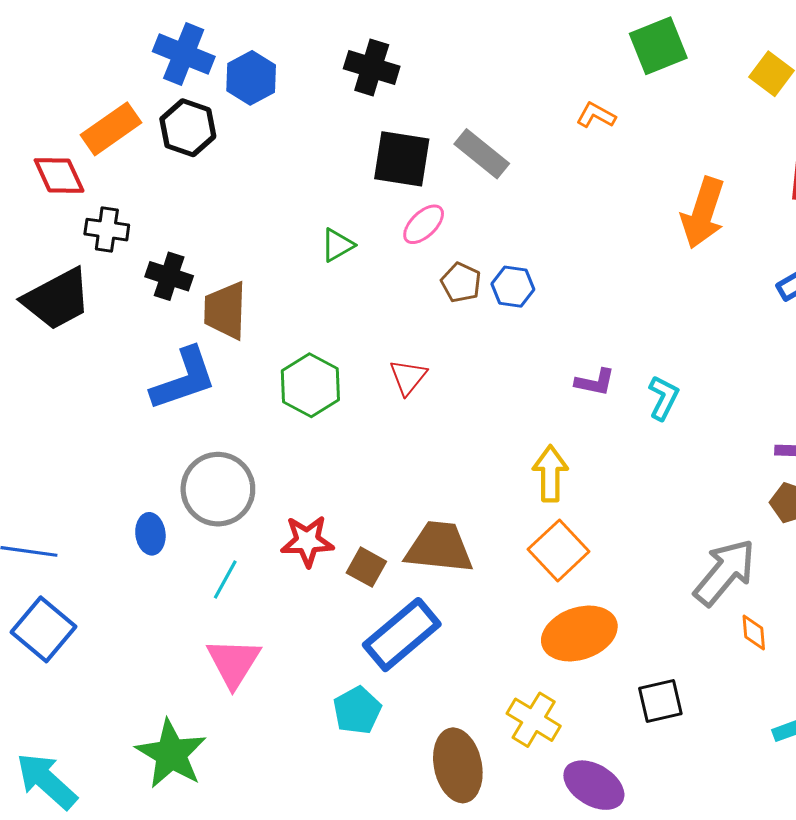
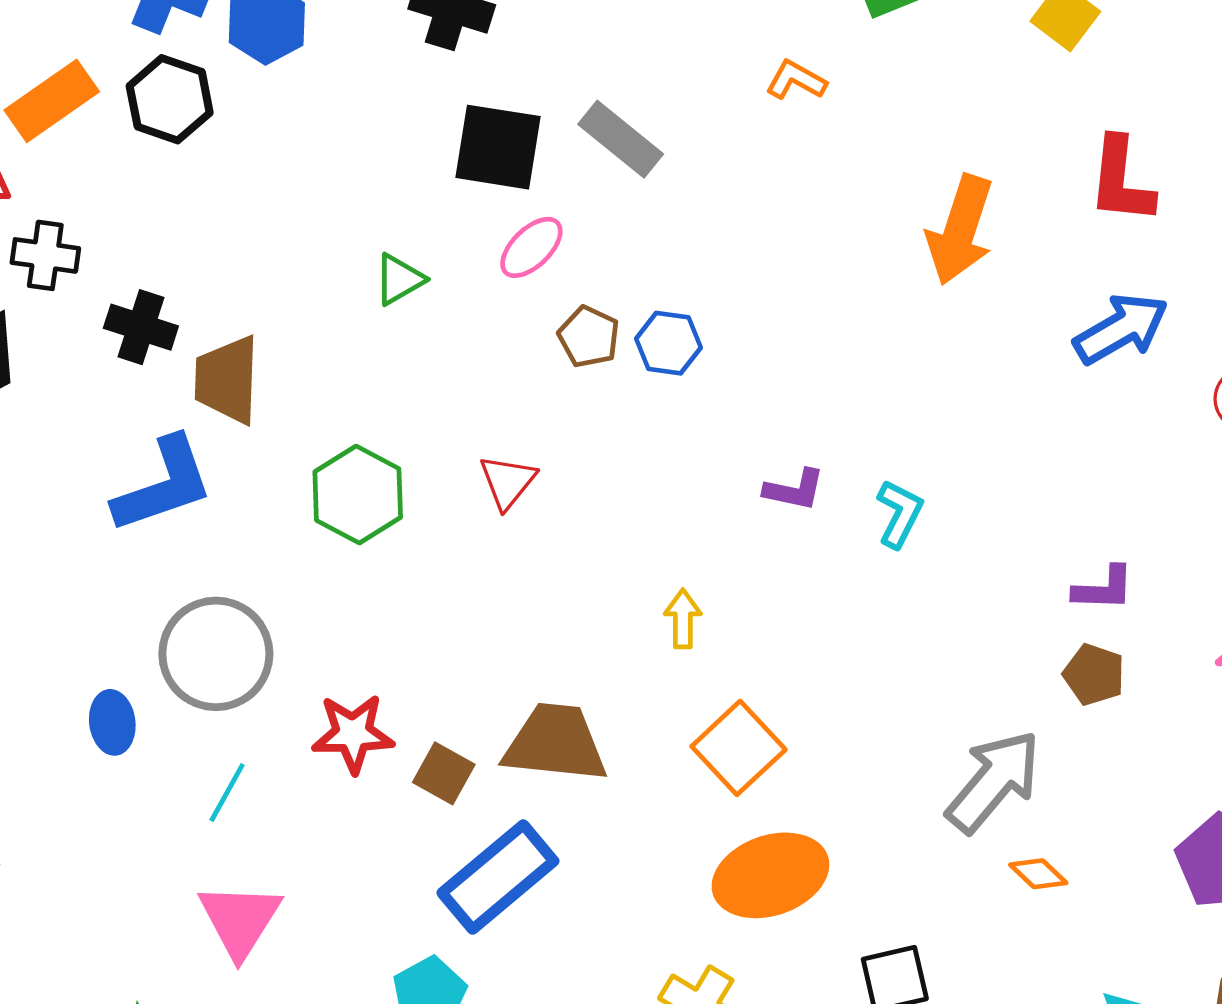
yellow arrow: (550, 474) -> (683, 619), moved, size x0.7
orange diamond: (754, 632) -> (1038, 874), turned -42

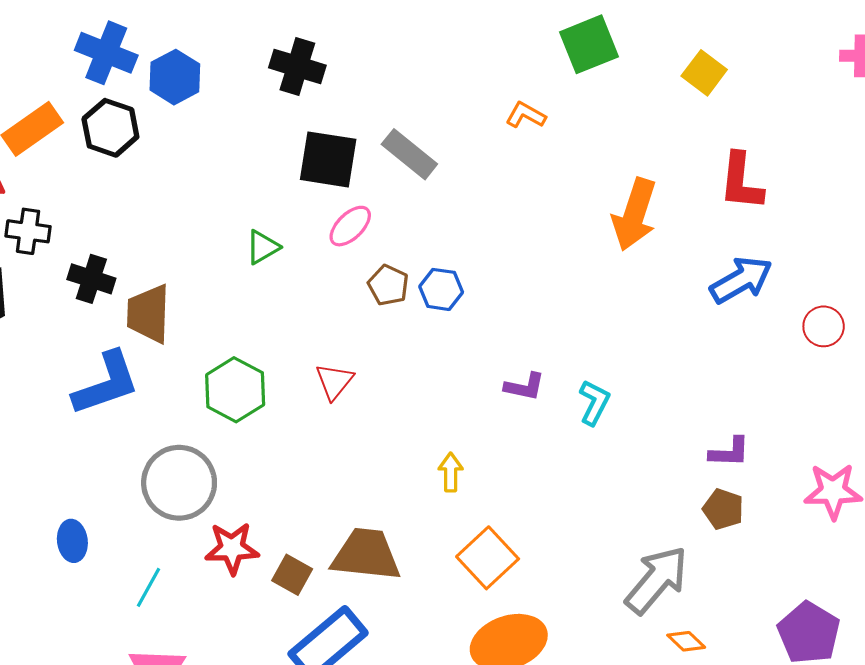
gray circle: (216, 654) -> (179, 483), moved

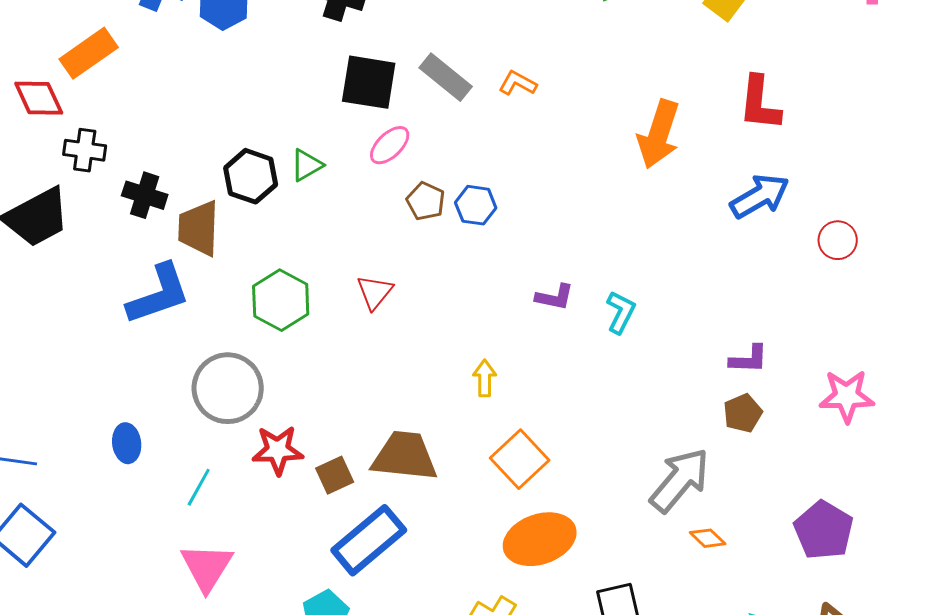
orange L-shape: (526, 115) -> (518, 83), moved
black hexagon: (110, 128) -> (251, 176), moved
brown pentagon: (723, 509) -> (743, 413), turned 30
brown square: (292, 575) -> (335, 475), turned 36

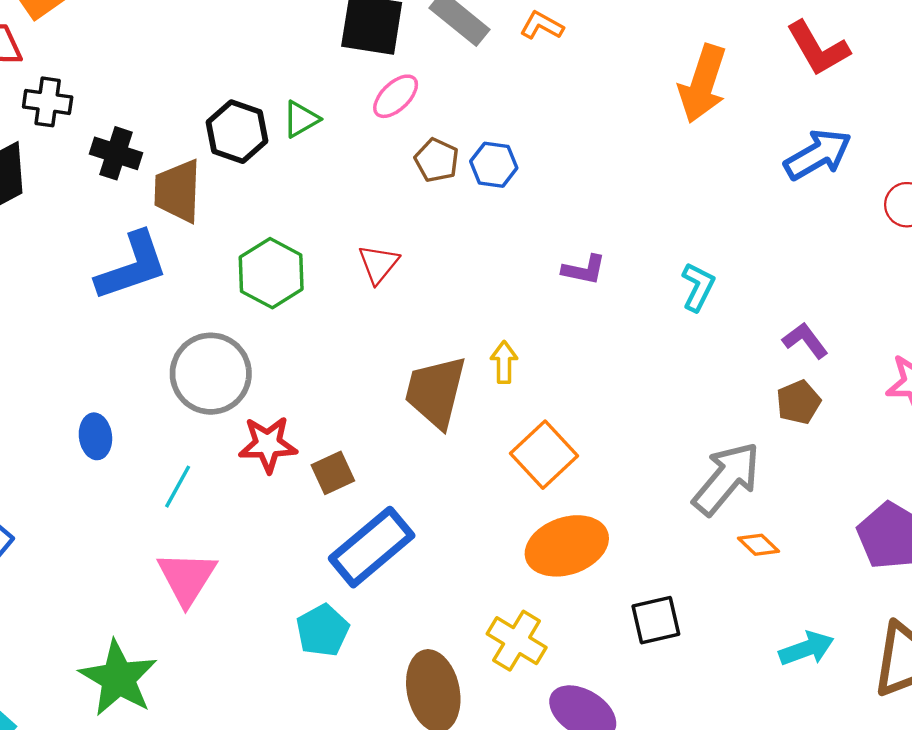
red L-shape: (760, 103) -> (818, 48), turned -36
cyan L-shape: (621, 312) -> (698, 287), moved
purple L-shape: (749, 359) -> (805, 340), turned -129
brown trapezoid: (405, 456) -> (436, 392), moved, turned -82

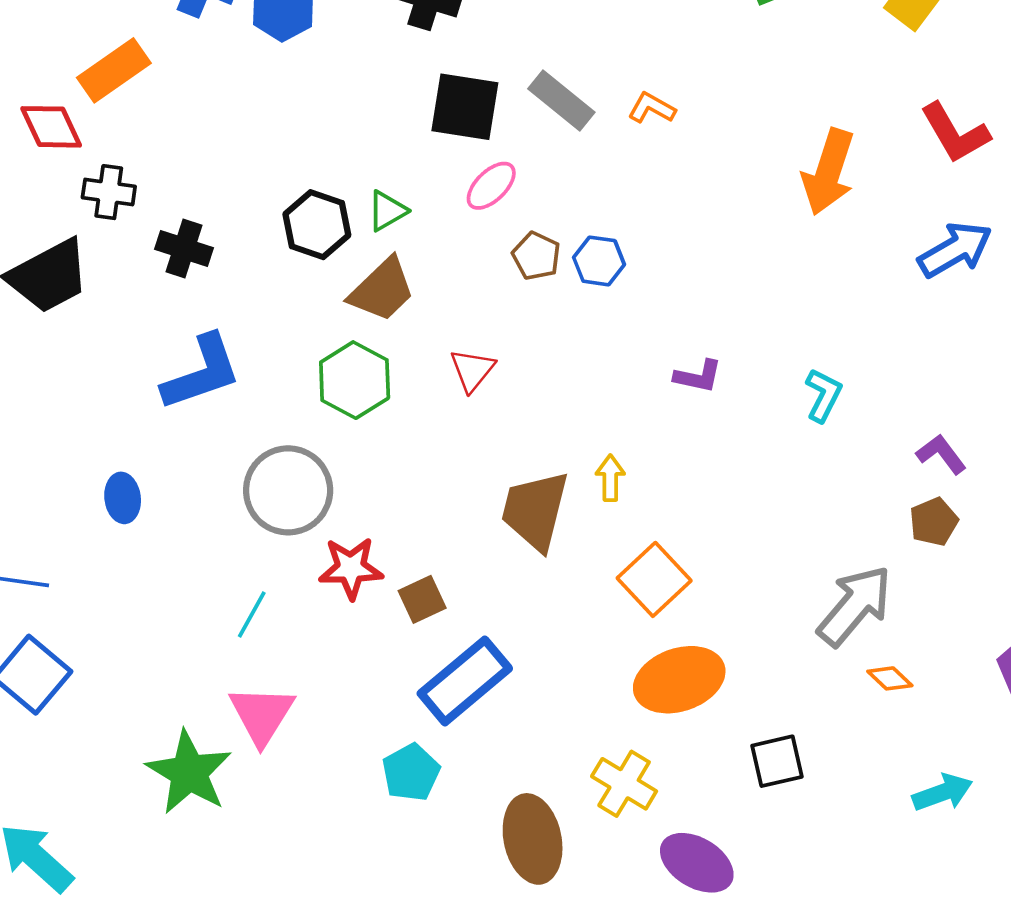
brown trapezoid: (178, 191) -> (382, 290), moved, turned -136
blue ellipse: (95, 436) -> (123, 498), moved
green star: (118, 678) -> (189, 772), moved

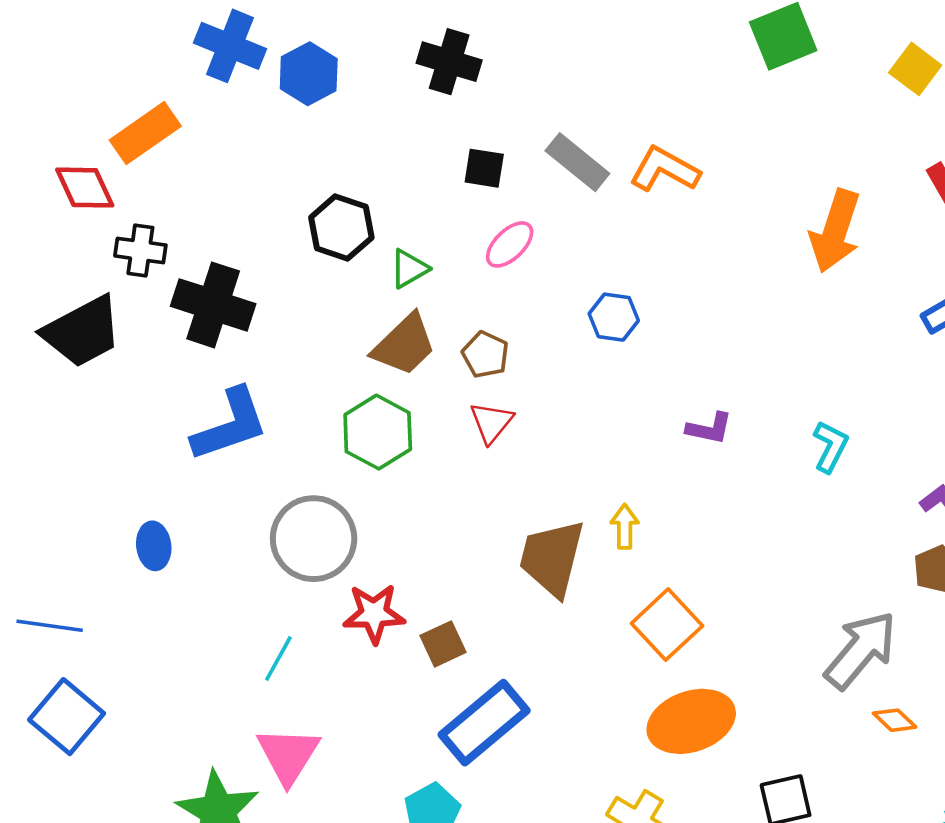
black square: (465, 107) -> (484, 168), size x0.6
orange L-shape: (652, 108) -> (665, 169), size x1.5
black hexagon: (317, 225) -> (341, 227), moved
black cross: (184, 248) -> (213, 305), size x1.5
brown pentagon: (536, 256) -> (485, 355), moved

